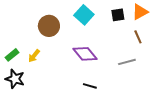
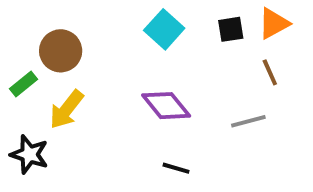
brown circle: (49, 26) -> (61, 51), moved
green rectangle: (12, 55) -> (23, 84), moved
yellow arrow: (34, 56) -> (66, 109), size x1.5

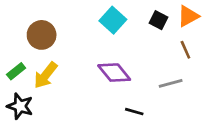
black square: (231, 29) -> (159, 20), turned 36
green rectangle: (23, 84) -> (16, 71), moved
black line: (176, 168) -> (134, 112), moved

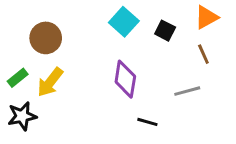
black square: (159, 20) -> (165, 31), moved
purple diamond: (114, 73) -> (125, 79), turned 48
black star: (20, 106) -> (22, 116), turned -30

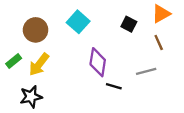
cyan square: (124, 22) -> (78, 22), moved
black star: (22, 116) -> (31, 97), moved
black line: (147, 122) -> (114, 86), moved

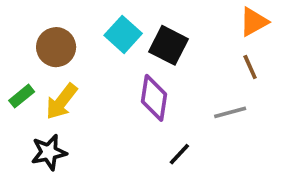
black square: (129, 24) -> (168, 45), moved, size x1.5
black line: (114, 86) -> (179, 154), moved, turned -63

